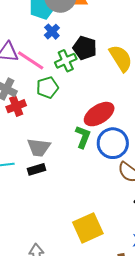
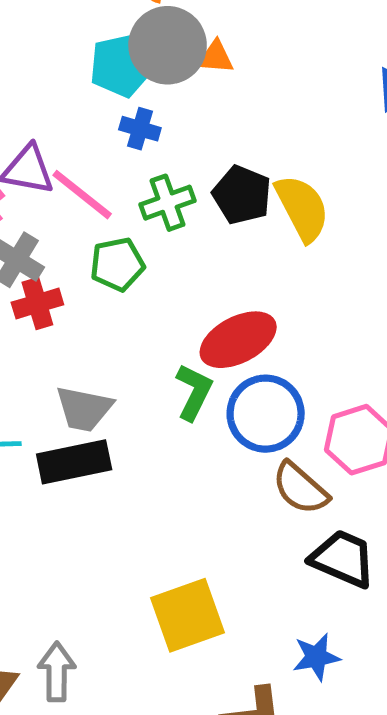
blue cross: (52, 32) -> (140, 129), turned -35
black pentagon: (85, 48) -> (242, 195), moved
black rectangle: (37, 169) -> (74, 462), size x1.6

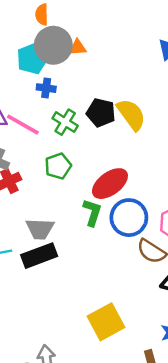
green cross: (167, 203) -> (65, 122), turned -30
green pentagon: (117, 264) -> (58, 166), moved

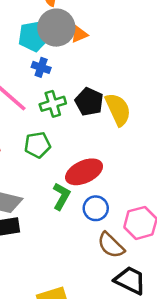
orange triangle: (78, 47) -> (79, 34), turned -30
green cross: (65, 122) -> (53, 104), turned 30
blue circle: (129, 218) -> (96, 208), size x0.7

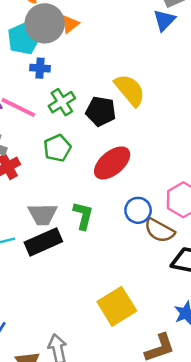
black pentagon: (89, 102) -> (101, 111), moved
green L-shape: (61, 196) -> (83, 216), moved
blue circle: (96, 208) -> (138, 210), moved

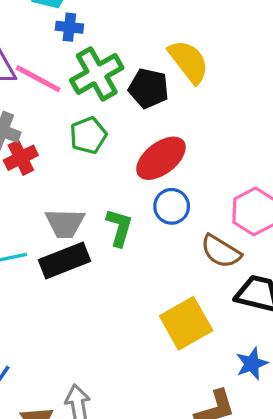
green cross: (62, 102) -> (97, 74), size x1.4
blue circle: (138, 210) -> (172, 206), moved
yellow square: (117, 306) -> (186, 323), moved

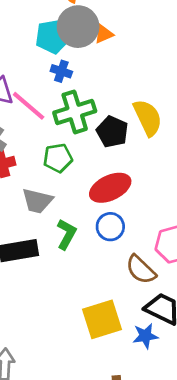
gray trapezoid: (65, 223) -> (37, 201), moved
blue star: (252, 364) -> (145, 336), moved

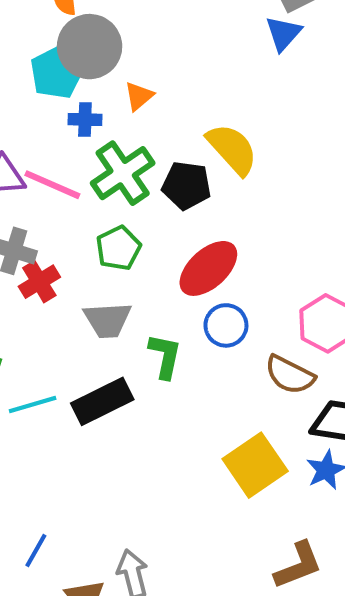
orange triangle: (104, 34) -> (139, 96), moved

